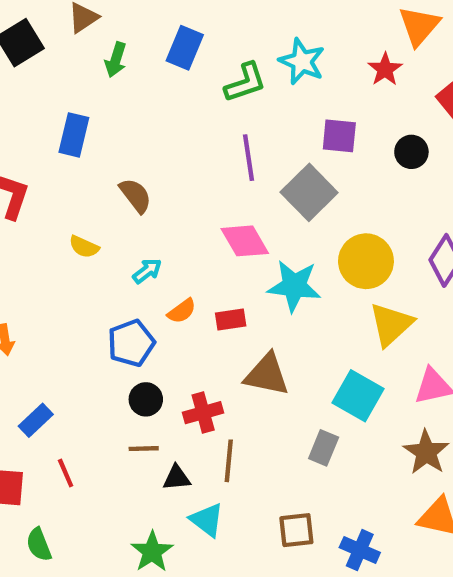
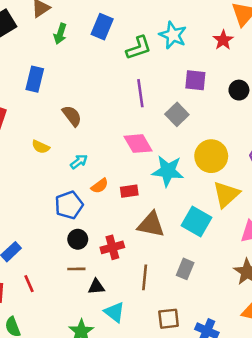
gray square: (309, 192) -> (177, 114), size x0.7
cyan square: (358, 396) -> (196, 222), moved
brown line: (229, 461) -> (145, 277), moved

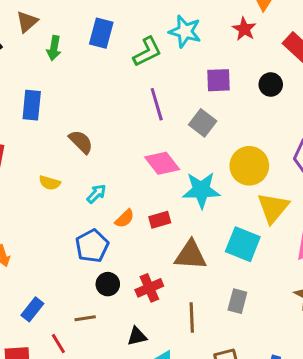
brown line: (76, 269) -> (85, 318), moved

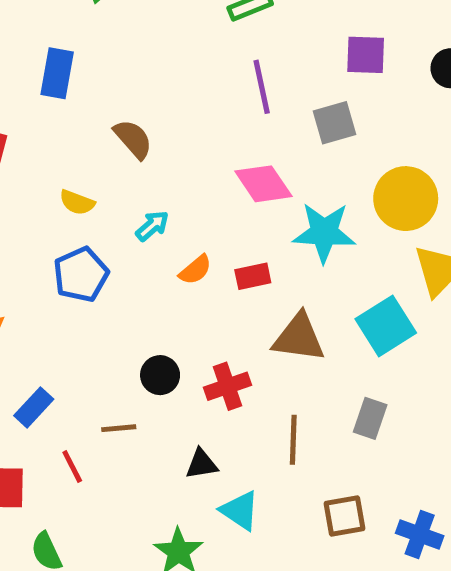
gray square: (203, 123) -> (335, 123), turned 32
cyan square: (243, 244) -> (386, 326), turned 32
blue pentagon: (92, 246) -> (81, 275), moved

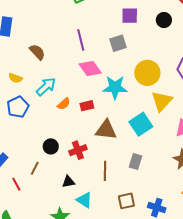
purple line: (262, 87) -> (81, 40), moved
cyan arrow: (152, 226) -> (46, 87), size x1.5
brown line: (119, 428) -> (35, 168), turned -56

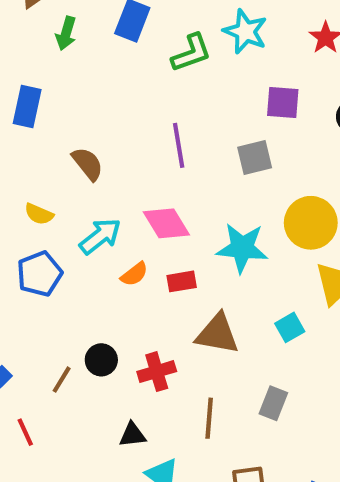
pink diamond: (90, 69) -> (166, 223), moved
cyan square: (141, 124) -> (290, 327), size x0.6
brown line: (35, 168) -> (62, 380), moved

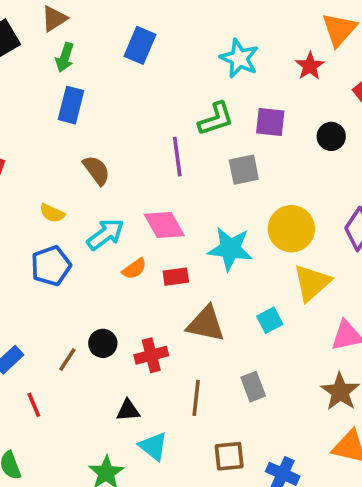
green arrow: (66, 33) -> (65, 57), moved
green L-shape: (191, 53) -> (216, 119), moved
blue rectangle: (27, 107) -> (71, 105), moved
gray rectangle: (273, 403) -> (253, 387), turned -44

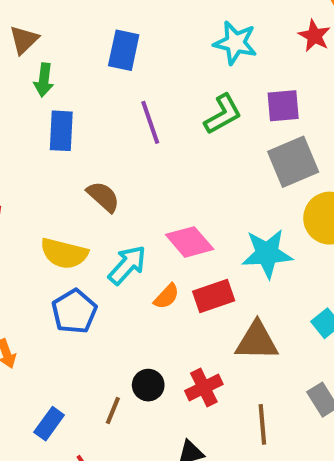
purple line: (177, 157) -> (150, 122), moved
gray square: (244, 170) -> (293, 162), moved, size x1.4
yellow semicircle: (52, 213) -> (64, 253), size x1.6
red rectangle: (176, 277) -> (214, 296), size x1.4

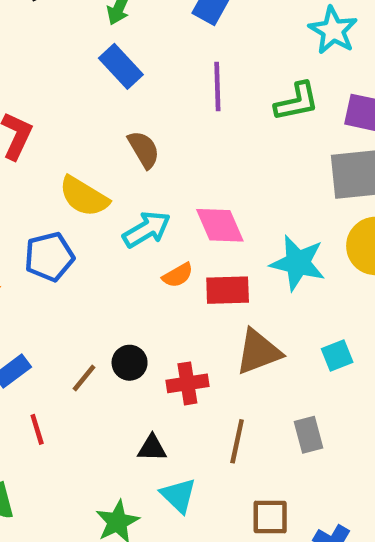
blue rectangle: (61, 131) -> (121, 66), turned -63
blue pentagon: (74, 311) -> (49, 257), moved
brown triangle: (257, 341) -> (258, 352), turned -39

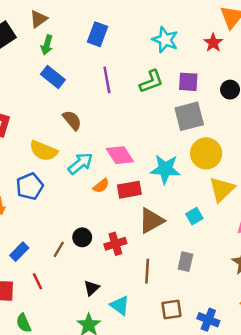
gray rectangle: (308, 435) -> (185, 262), turned 36
black triangle: (152, 448) -> (92, 288), moved, turned -35

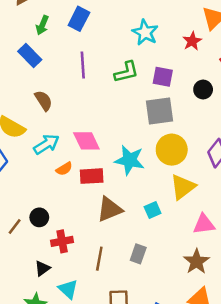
green arrow: (47, 45) -> (42, 25), moved
red cross: (115, 244) -> (62, 241), moved

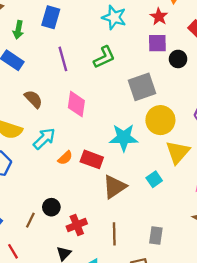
purple square: (163, 77) -> (157, 43), moved
pink diamond: (86, 141) -> (76, 104), moved, turned 45
red rectangle: (92, 176) -> (92, 159), turned 35
gray rectangle: (138, 254) -> (156, 236), moved

